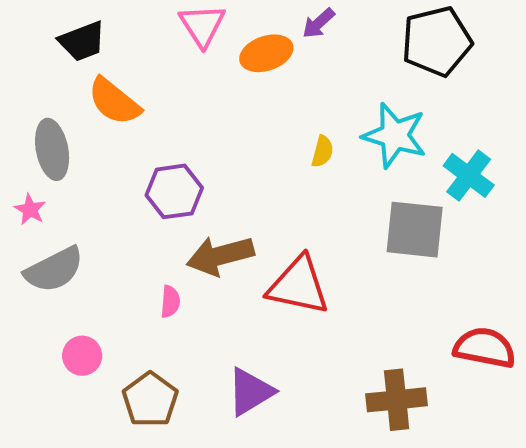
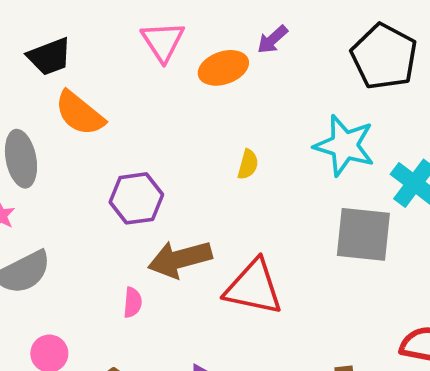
black pentagon: (437, 41) -> (384, 57), turned -30
yellow semicircle: (322, 151) -> (248, 164), moved

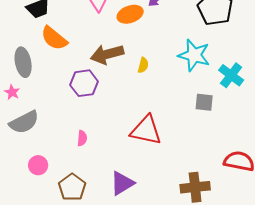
gray square: (363, 234) -> (204, 102), size x0.6
brown arrow: (180, 259) -> (107, 54), moved

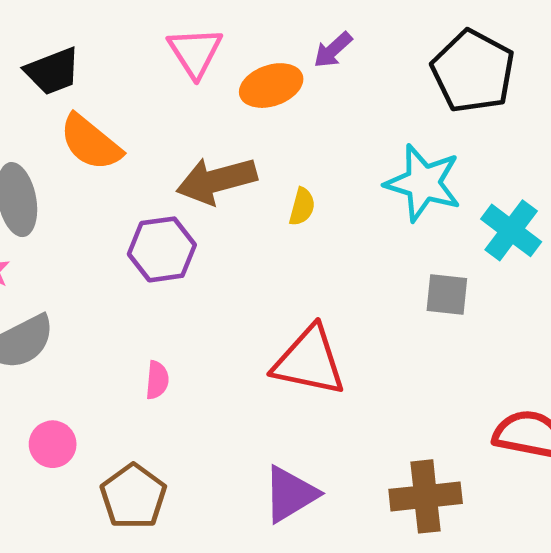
purple triangle: (122, 183) -> (290, 494), moved

